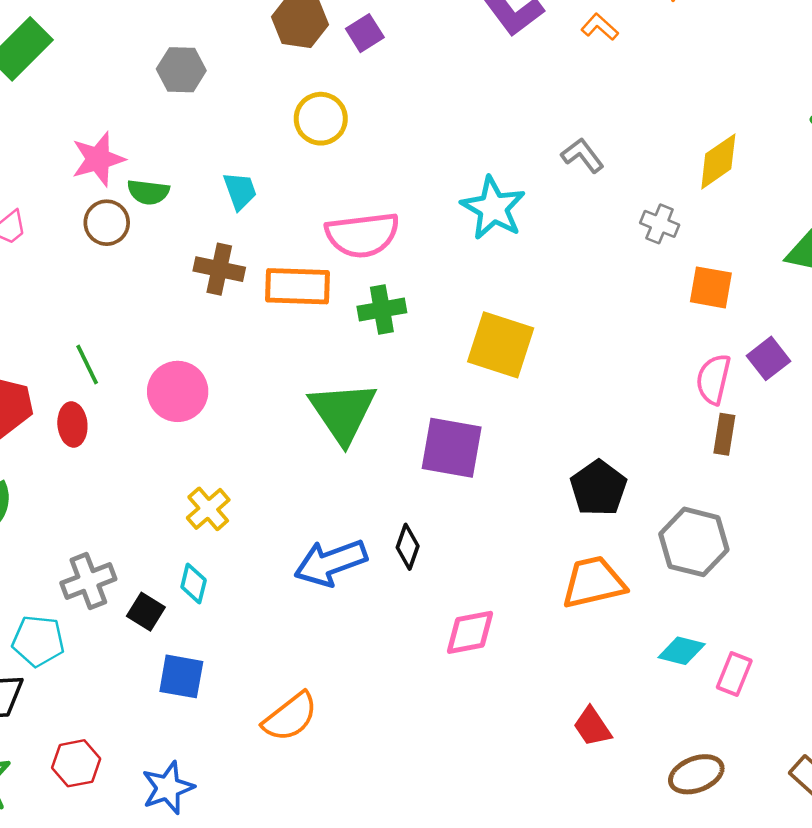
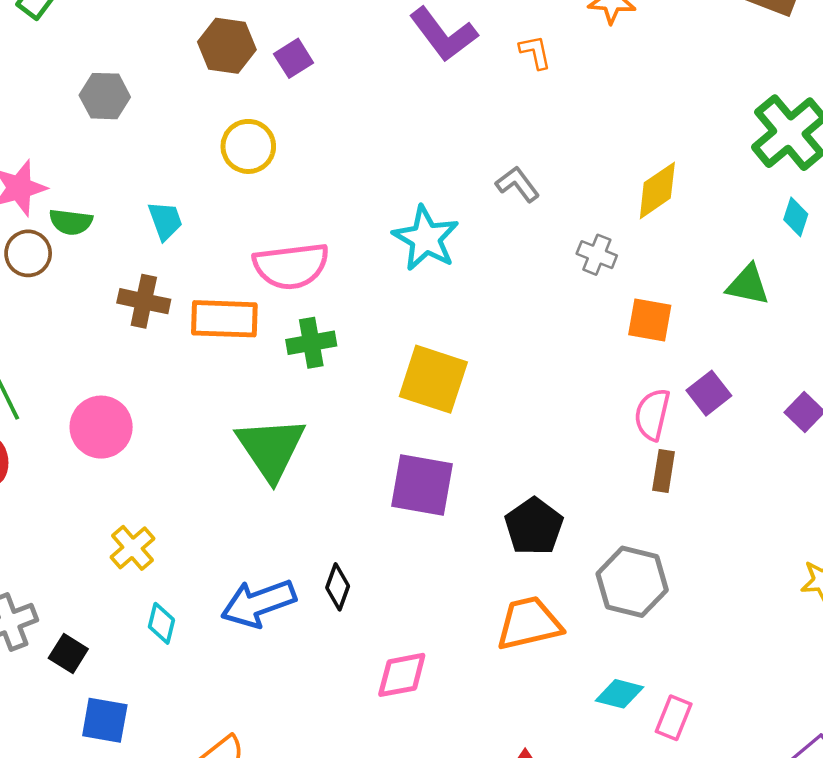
orange L-shape: (600, 27) -> (535, 52), turned 36
purple square: (452, 448) -> (422, 485), moved
cyan diamond: (194, 583) -> (161, 623), moved

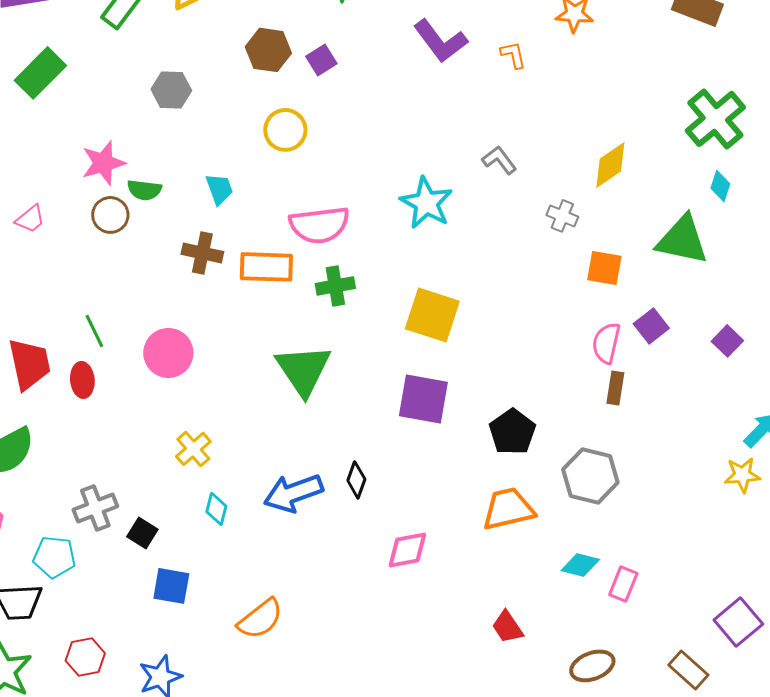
green triangle: (748, 285) -> (682, 240), size x1.5

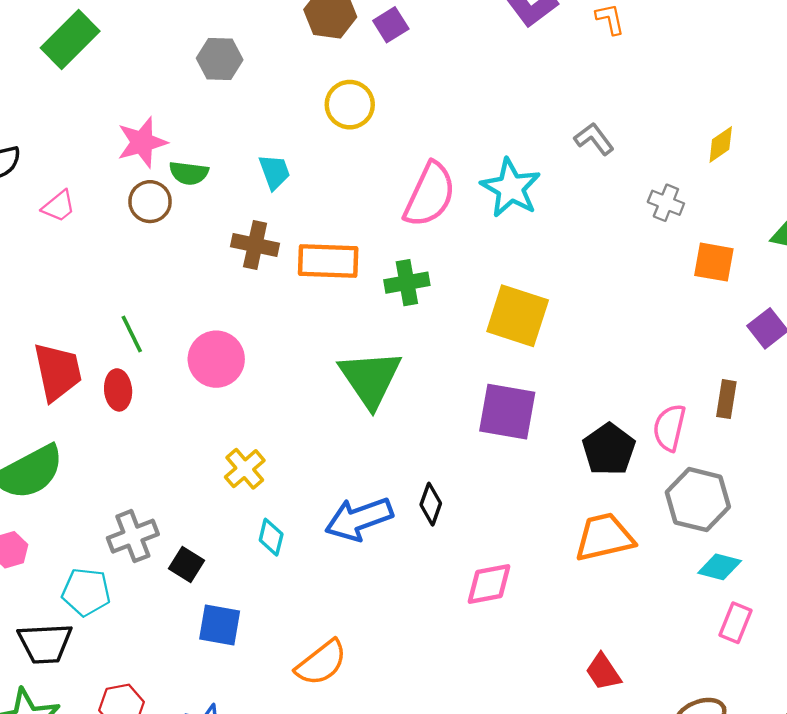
yellow diamond: (610, 165) -> (721, 145), size x0.7
pink semicircle: (319, 225) -> (430, 195), moved, turned -58
pink semicircle: (606, 343) -> (669, 428), moved
cyan diamond: (580, 565) -> (720, 567), moved

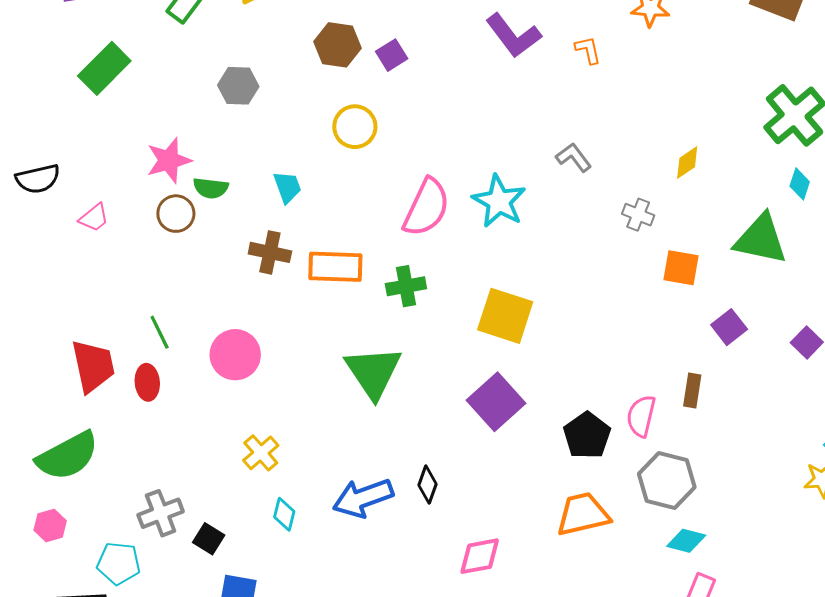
purple square: (507, 412) -> (496, 402), turned 38

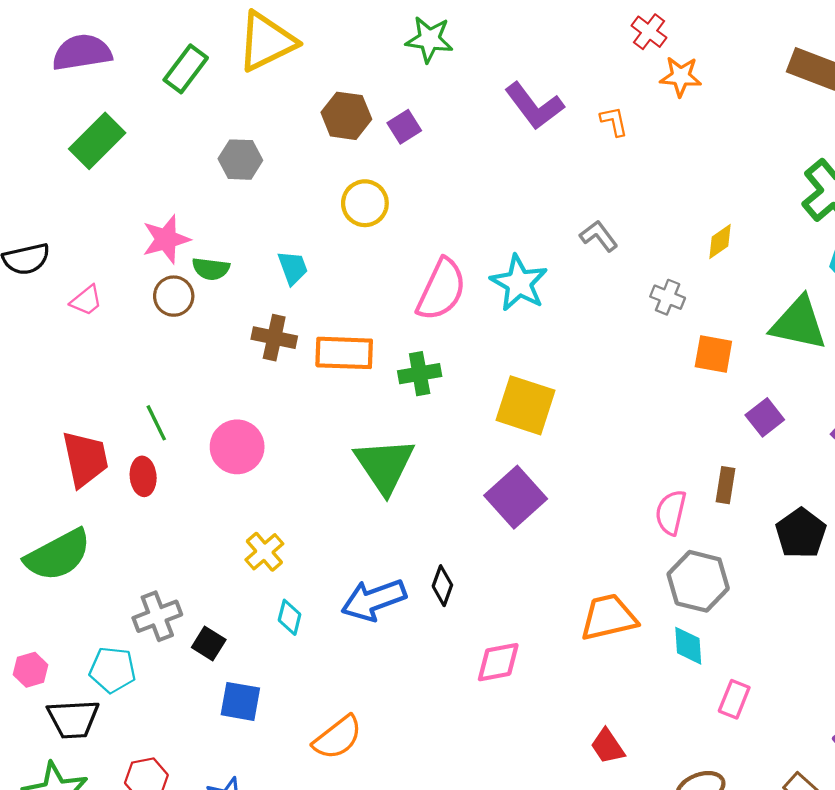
black pentagon: (587, 435) -> (801, 533), moved
pink hexagon: (50, 525) -> (31, 670), moved
cyan diamond: (686, 541) -> (688, 646), moved, turned 72

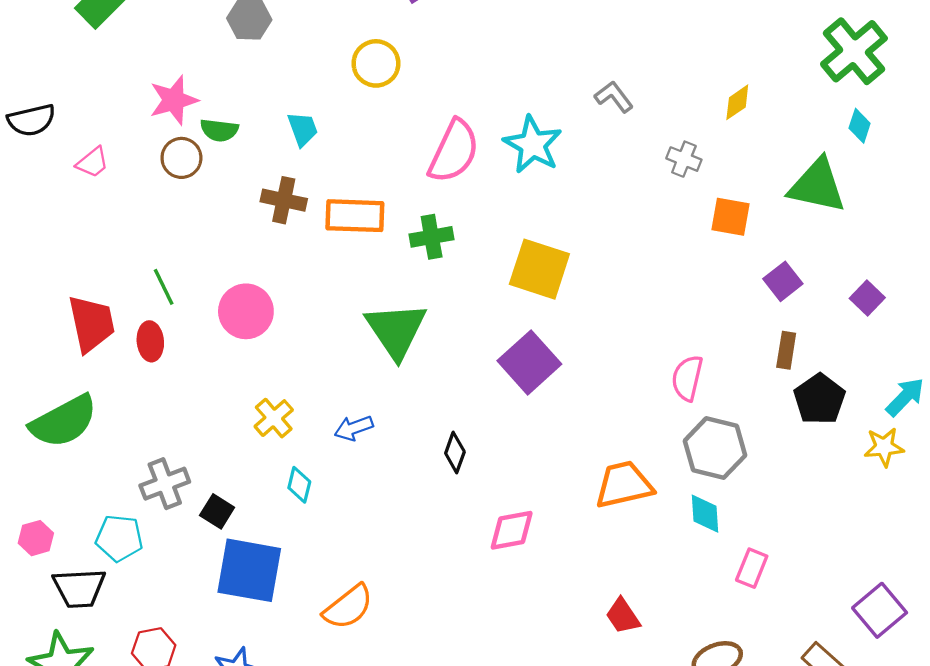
brown rectangle: (725, 485) -> (786, 350), moved
blue arrow: (374, 600) -> (354, 428), moved, size x0.6
blue square: (240, 701) -> (249, 570), size x1.6

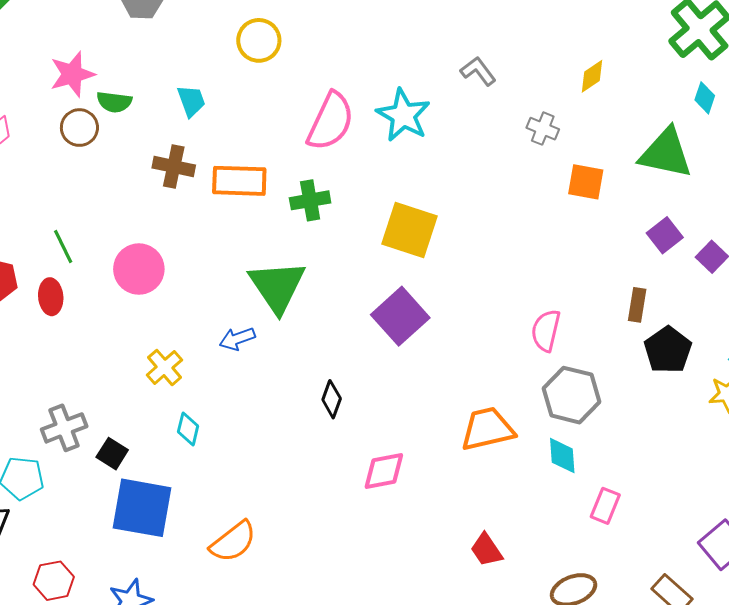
purple square: (783, 281) -> (665, 235), moved
blue arrow: (354, 428) -> (237, 339), moved

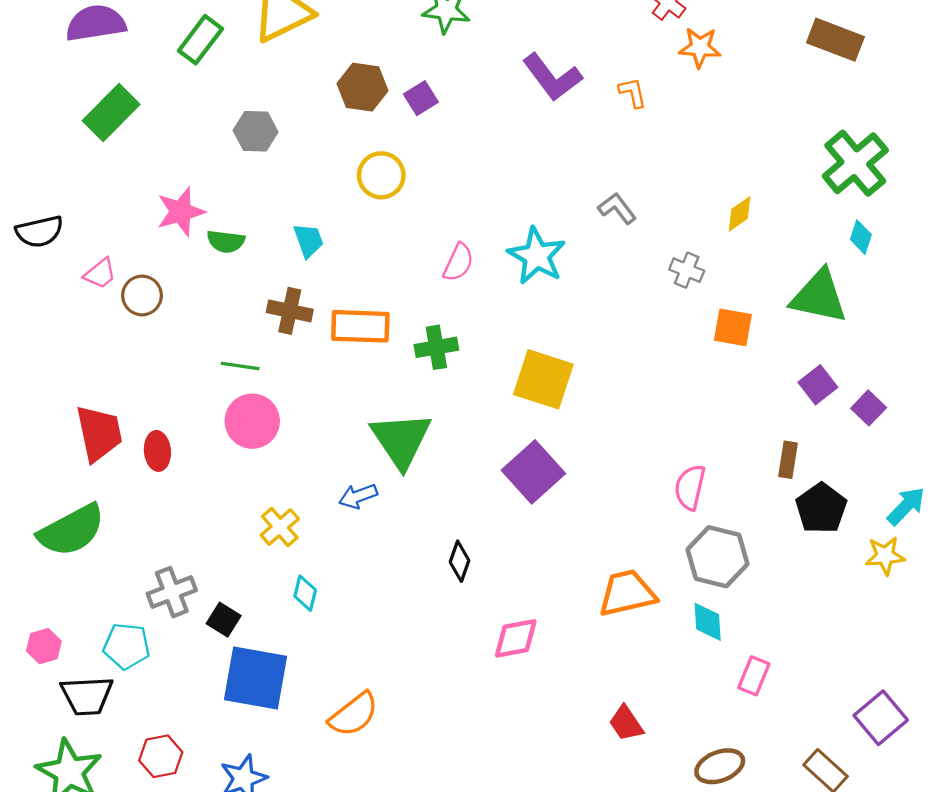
pink semicircle: (331, 121) -> (458, 262), size x0.6
brown circle: (79, 128) -> (142, 295), moved
green line: (63, 246) -> (240, 366), moved, turned -56

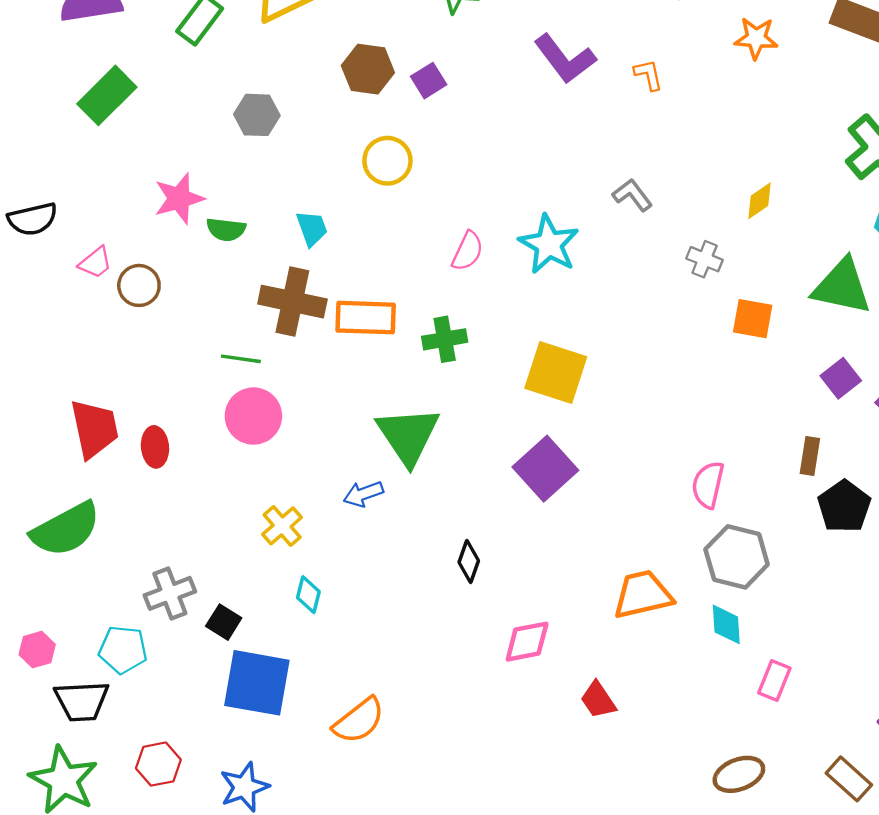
orange star: (700, 47) -> (756, 38), moved
brown cross: (290, 311) -> (292, 302), size x1.4
red trapezoid: (626, 723) -> (598, 700), moved

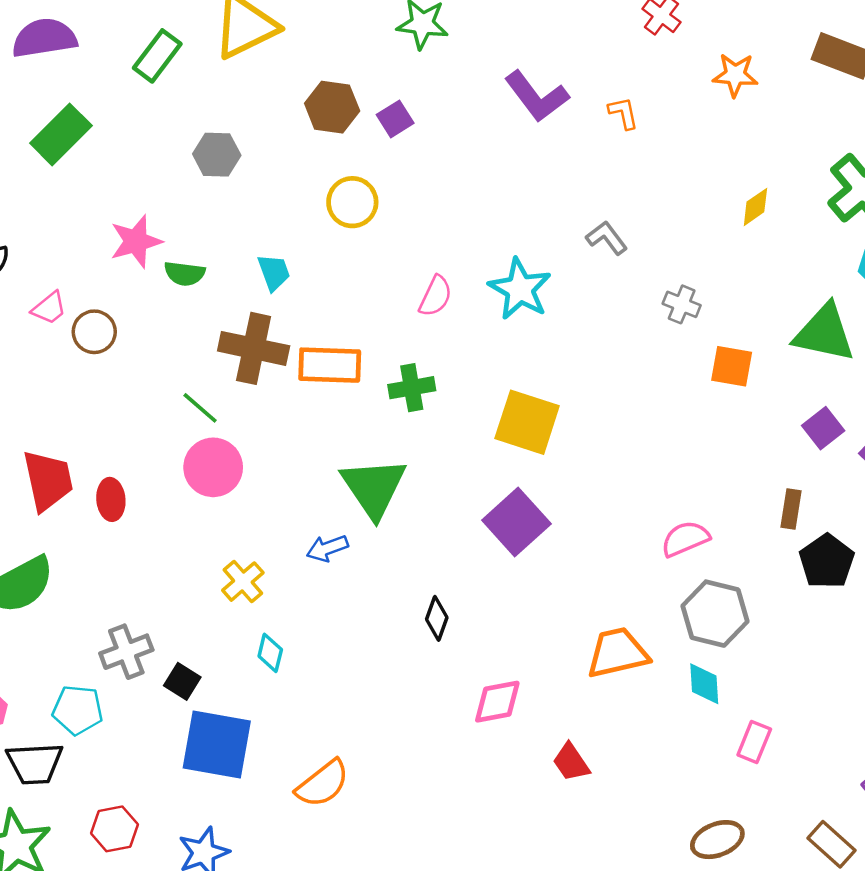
yellow diamond: (759, 201) -> (755, 207), moved
green line: (241, 359) -> (200, 408), turned 33
pink semicircle: (708, 485) -> (685, 539), turned 54

